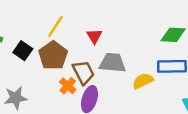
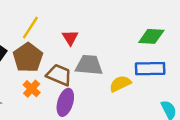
brown trapezoid: (83, 72) -> (59, 75), turned -40
orange cross: (68, 86) -> (32, 89), moved

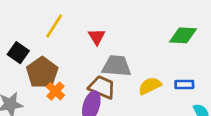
brown pentagon: (28, 58) -> (42, 73), moved
blue rectangle: (150, 69) -> (184, 85), moved, size x0.6
brown trapezoid: (59, 75) -> (102, 87), moved

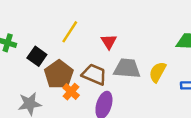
yellow semicircle: (150, 86) -> (158, 72), moved, turned -35
brown trapezoid: (102, 87) -> (94, 74), moved

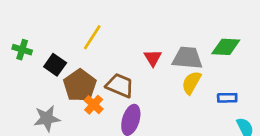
red triangle: (109, 42) -> (153, 58), moved
gray trapezoid: (127, 68) -> (187, 58), moved

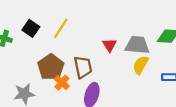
black square: (55, 65) -> (31, 28), moved
brown trapezoid: (120, 85) -> (83, 67), turned 55

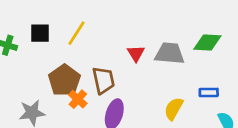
black square: (31, 28) -> (40, 33), turned -35
yellow semicircle: (141, 65) -> (174, 109), moved

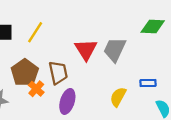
green diamond: (207, 43) -> (153, 27), moved
red triangle: (136, 53) -> (86, 50), size x1.5
gray trapezoid: (170, 53) -> (115, 50), turned -70

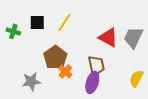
red triangle: (86, 50) -> (108, 37), turned -30
brown trapezoid: (58, 73) -> (96, 65), moved

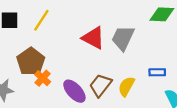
brown trapezoid: (96, 65) -> (100, 85), moved, turned -130
purple ellipse: (92, 82) -> (74, 91), turned -60

